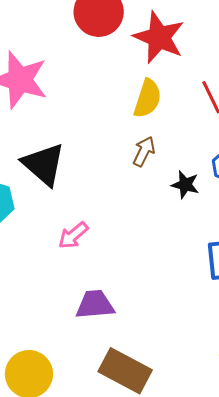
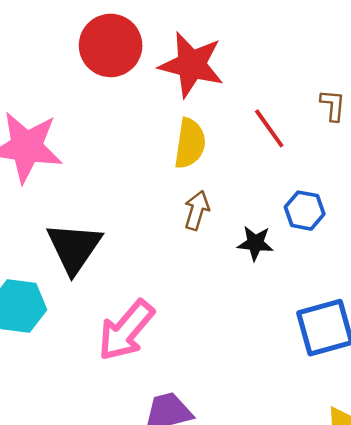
black triangle: (44, 164) -> (74, 248), turned 33
pink arrow: (73, 235) -> (126, 330), size x1.6

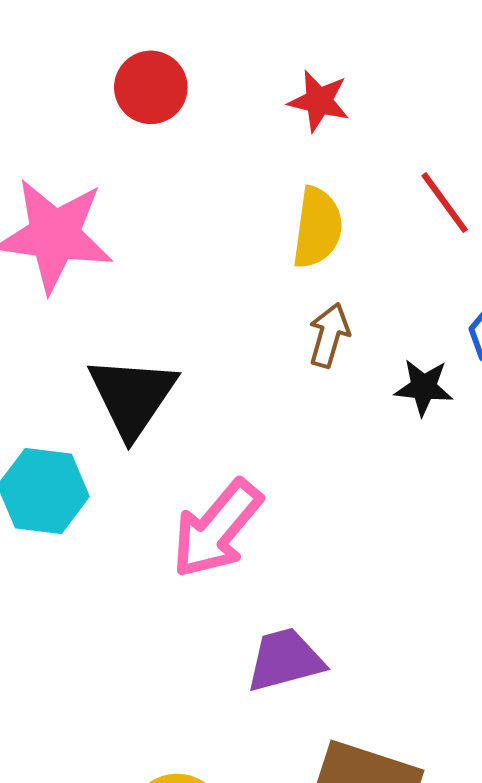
red circle: (111, 45) -> (151, 87), moved, size x0.7
red star: (191, 65) -> (319, 101), size x0.6

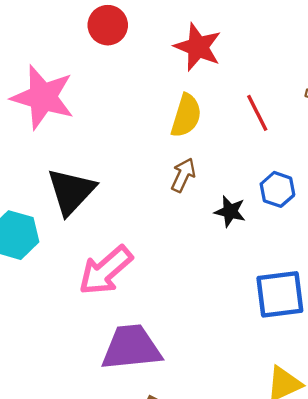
red star: (319, 101) -> (198, 47), size x1.4
purple trapezoid: (285, 660) -> (131, 348), size x1.4

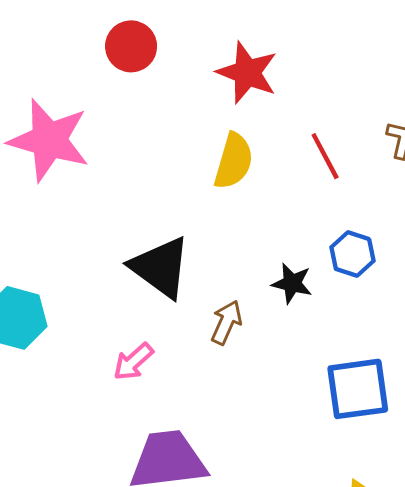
brown arrow: (183, 175) -> (226, 322), moved
black triangle: (71, 191) -> (160, 267), moved, turned -36
pink arrow: (106, 270) -> (133, 362), size x0.6

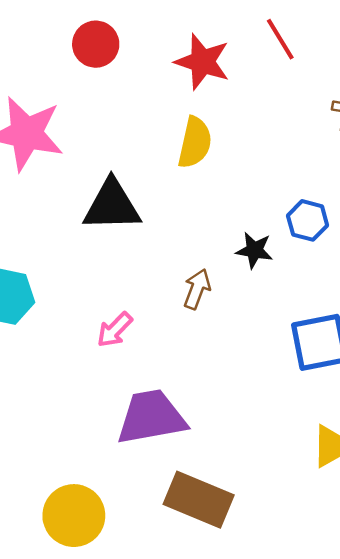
red line: (325, 156) -> (280, 39), moved
black triangle: (160, 267) -> (112, 205), moved, turned -34

